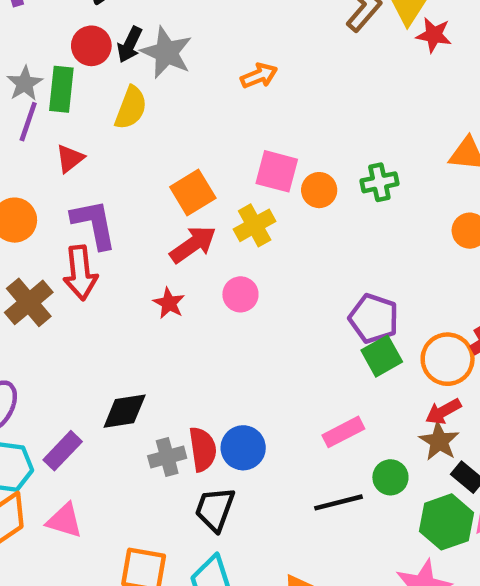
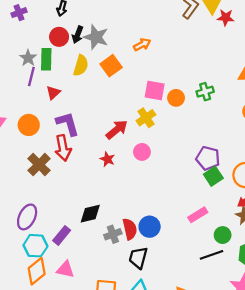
orange square: (193, 193) -> (111, 66), moved
black line: (339, 502) -> (212, 255), moved

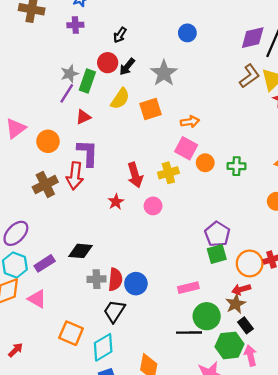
gray star: (96, 37) -> (164, 73), moved
orange arrow: (142, 45) -> (190, 122), moved
red arrow: (117, 130) -> (135, 175), turned 95
green circle: (223, 235) -> (207, 316), size x1.5

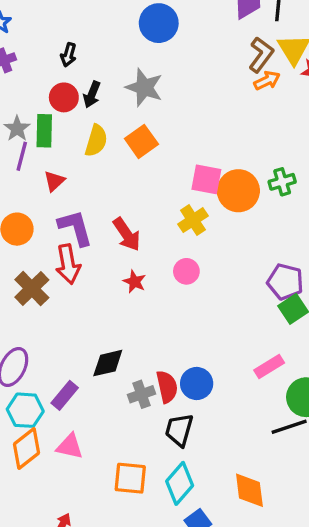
blue circle: (187, 33) -> (159, 23), size x1.5
orange arrow: (190, 122) -> (267, 81), moved
orange circle: (205, 163) -> (238, 191), size x1.6
red arrow: (135, 175) -> (127, 234), moved

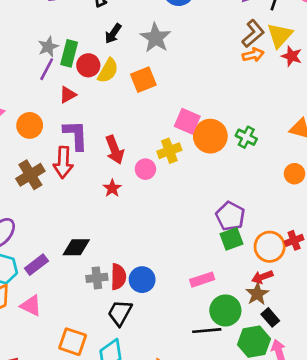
red circle: (64, 97) -> (88, 65), moved
green cross: (282, 182) -> (246, 137), turned 30
pink circle: (186, 271) -> (145, 169), moved

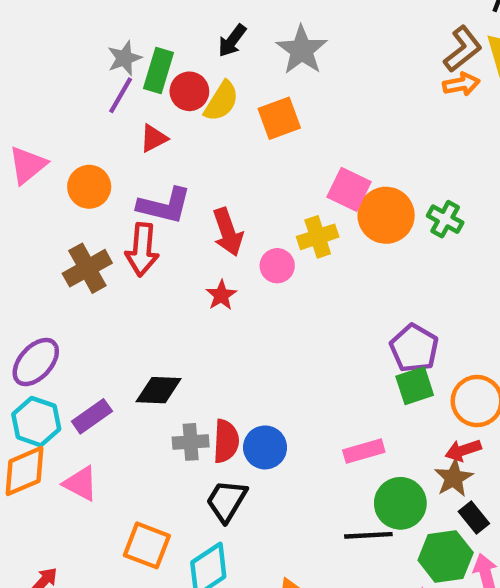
purple L-shape: (76, 135) -> (164, 206), turned 104

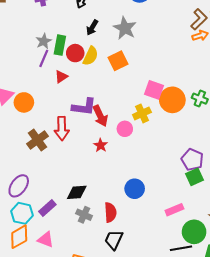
orange circle: (89, 187) -> (24, 102), moved
purple L-shape: (164, 206) -> (84, 107), moved
gray cross: (191, 442) -> (84, 215), moved, turned 35
blue circle: (265, 447) -> (135, 189), moved

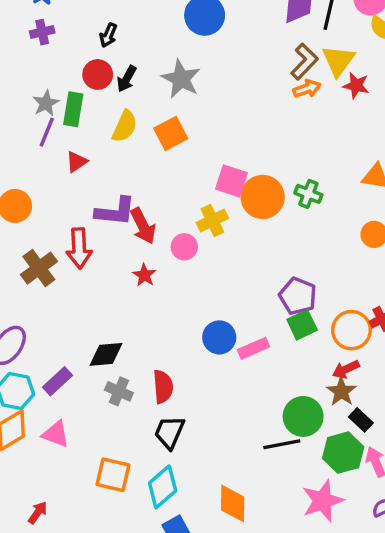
red circle: (75, 53) -> (98, 74), moved
blue circle: (135, 189) -> (219, 337), moved
pink rectangle: (174, 210) -> (254, 348), moved

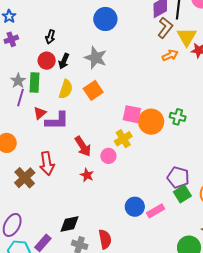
brown L-shape: (304, 62) -> (165, 28), moved
purple L-shape: (115, 211) -> (57, 121), moved

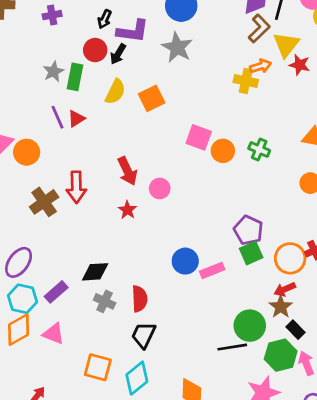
gray star: (96, 58) -> (177, 47), moved
purple line: (20, 98) -> (58, 117), moved, turned -48
purple L-shape: (57, 121) -> (133, 31), moved
orange circle: (151, 122) -> (223, 151), size x0.7
yellow cross: (123, 139) -> (246, 81), moved, turned 36

